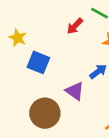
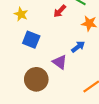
yellow star: (18, 38) -> (21, 14), moved

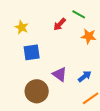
blue square: (31, 40) -> (32, 52), turned -30
blue arrow: (78, 47) -> (85, 76), moved

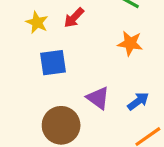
red arrow: (60, 24) -> (74, 18), moved
orange star: (89, 36) -> (130, 43), moved

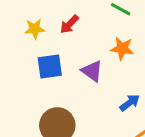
yellow star: (37, 22) -> (35, 29), turned -30
purple triangle: (98, 98) -> (92, 71), moved

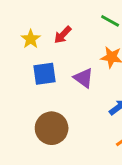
yellow star: (35, 29) -> (31, 39), turned -30

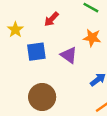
yellow star: (31, 39) -> (15, 30), moved

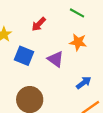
blue square: (36, 52) -> (24, 56), turned 30

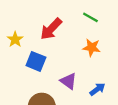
red arrow: (39, 24) -> (51, 29), size x1.5
purple triangle: (56, 59) -> (68, 81), moved

